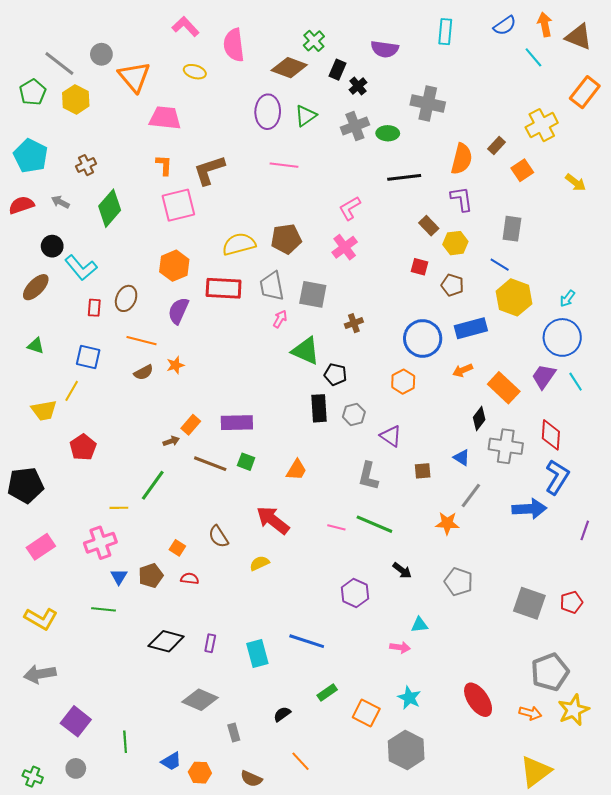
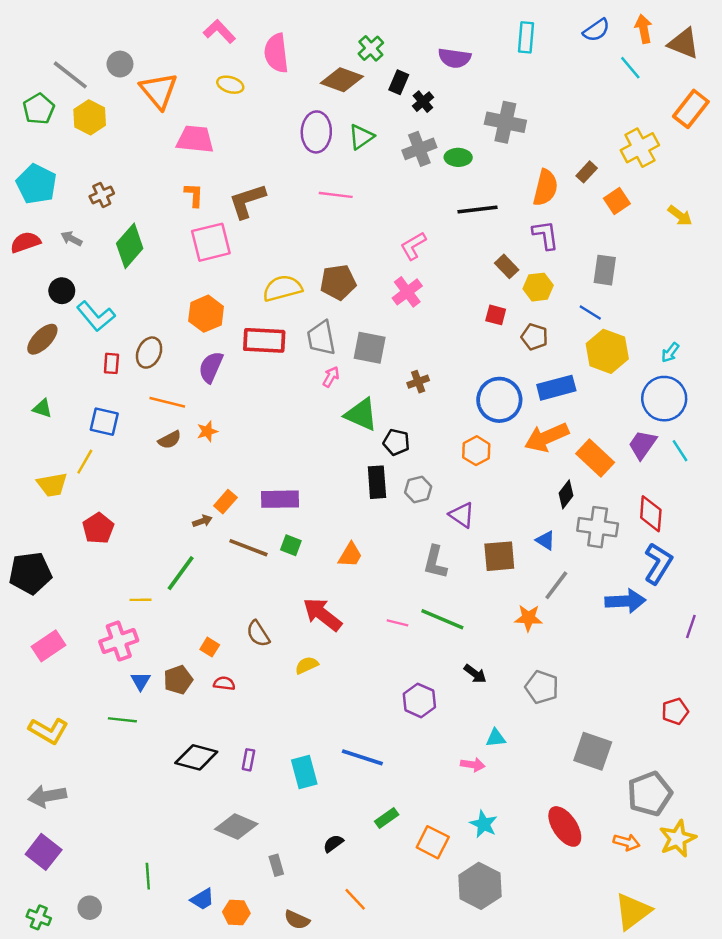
orange arrow: (463, 370) -> (547, 437), size x1.8
brown square: (423, 471) -> (499, 556), size x1.6
gray square: (529, 603) -> (593, 751), moved
purple square: (76, 721) -> (44, 852), moved

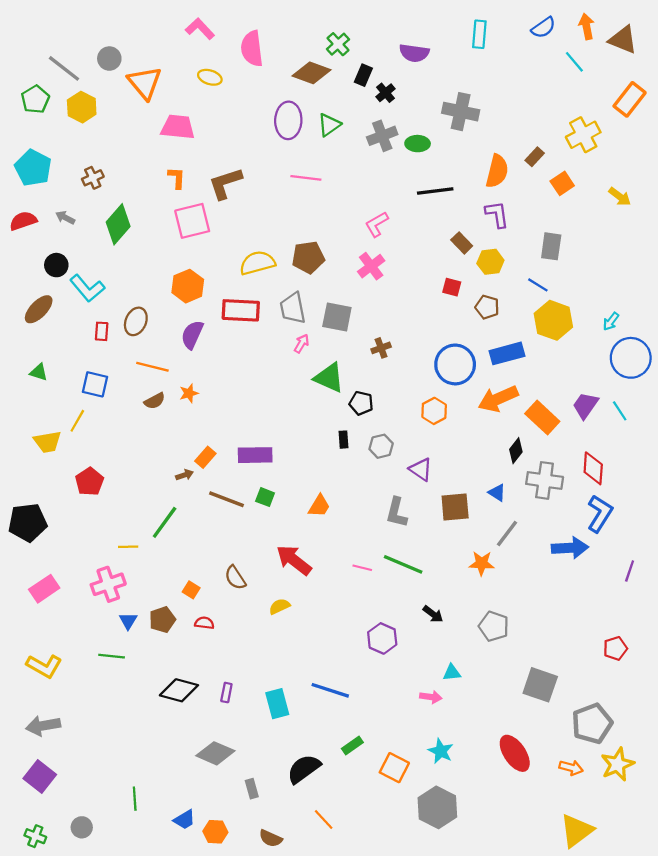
blue circle: (664, 399) -> (631, 358), moved
black rectangle: (377, 482) -> (344, 440), size x0.6
black semicircle: (333, 843) -> (304, 769), size x1.8

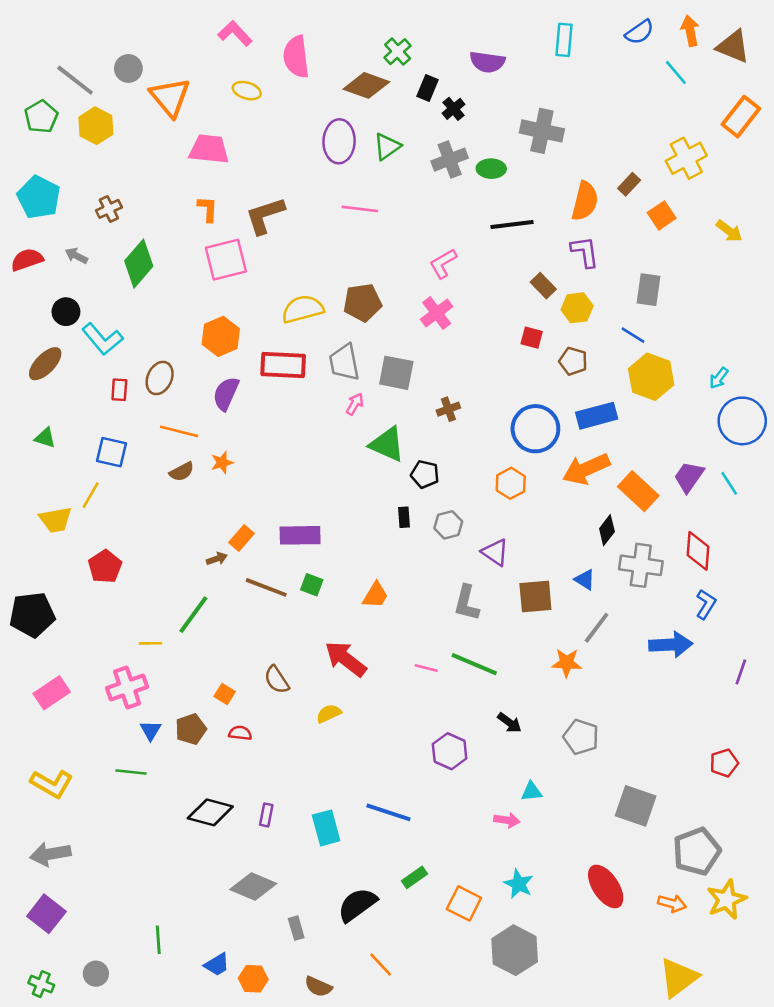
blue L-shape: (600, 514) -> (706, 604), size x0.7

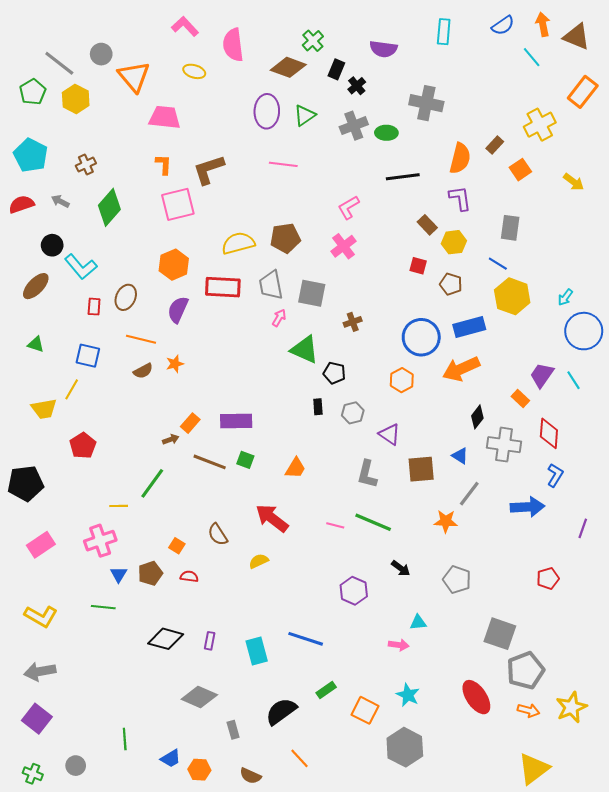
orange rectangle: (638, 491) -> (520, 399), moved, size x0.6
red pentagon: (724, 763) -> (548, 578), moved
gray pentagon: (697, 851) -> (525, 670), moved

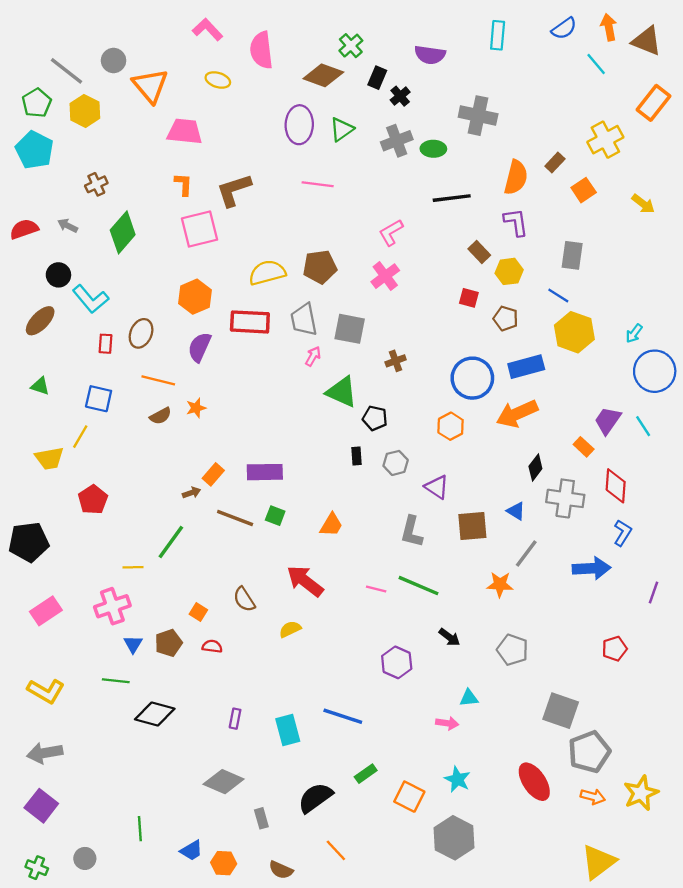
cyan pentagon: (31, 155) -> (34, 150), moved
black diamond: (166, 639) -> (155, 714), moved

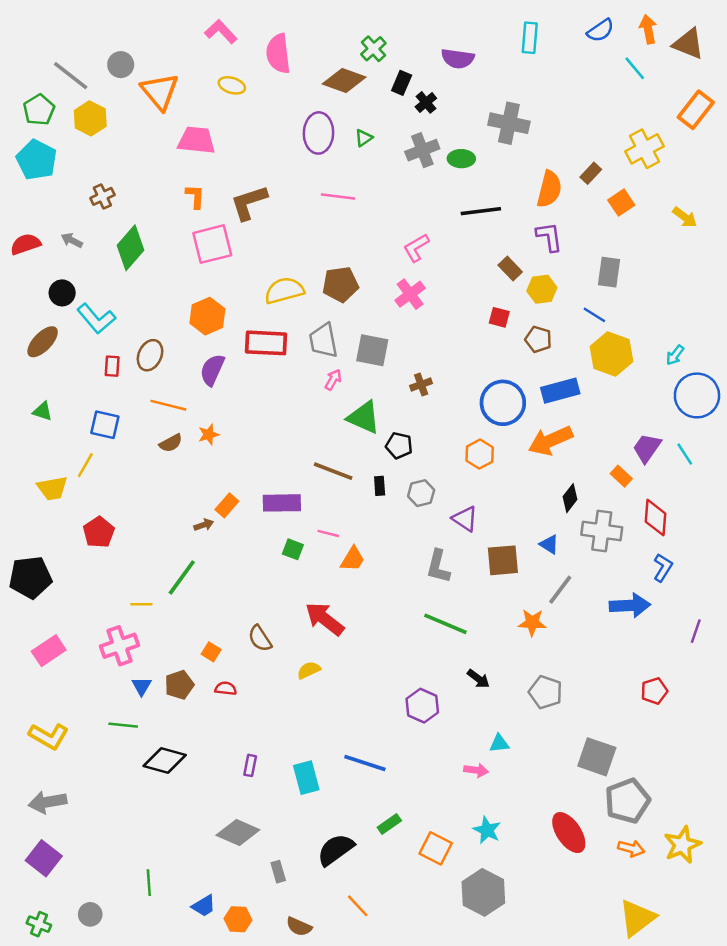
green triangle: (342, 129) -> (364, 138), size x0.7
brown line: (235, 518) -> (333, 471), moved
pink line: (376, 589) -> (328, 533), moved

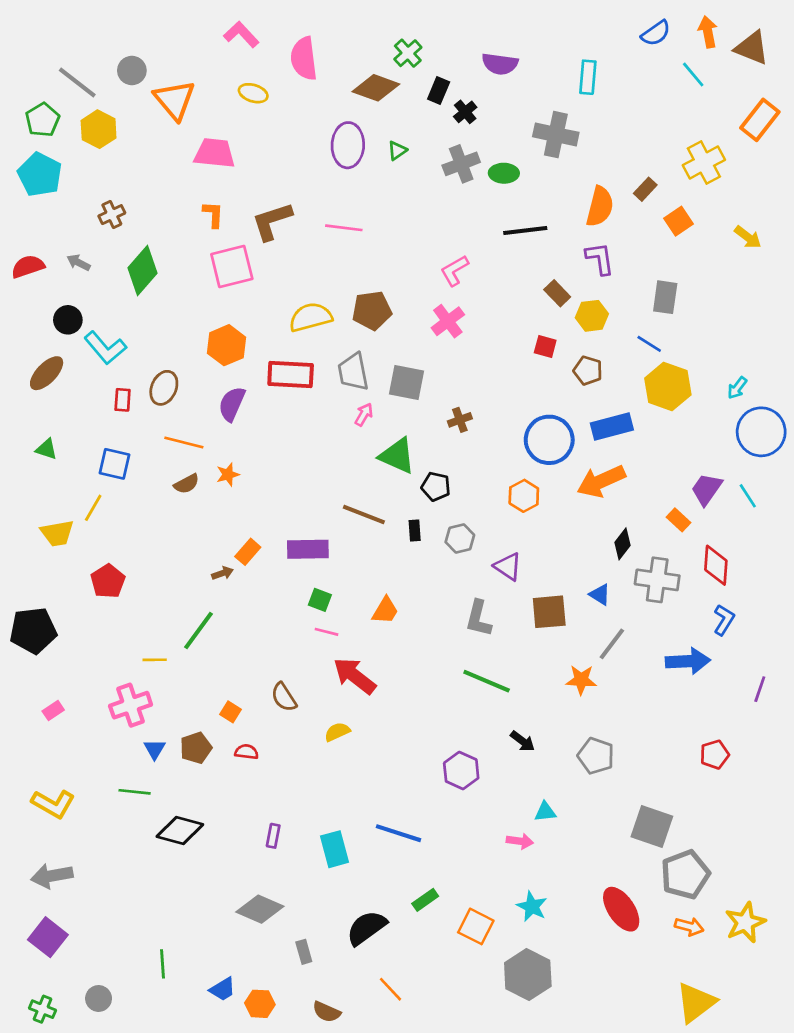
cyan rectangle: (530, 38) -> (588, 77), moved
pink line: (338, 196) -> (344, 228), moved
pink line: (328, 533) -> (327, 632), moved
pink rectangle: (49, 651) -> (53, 710), size x0.6

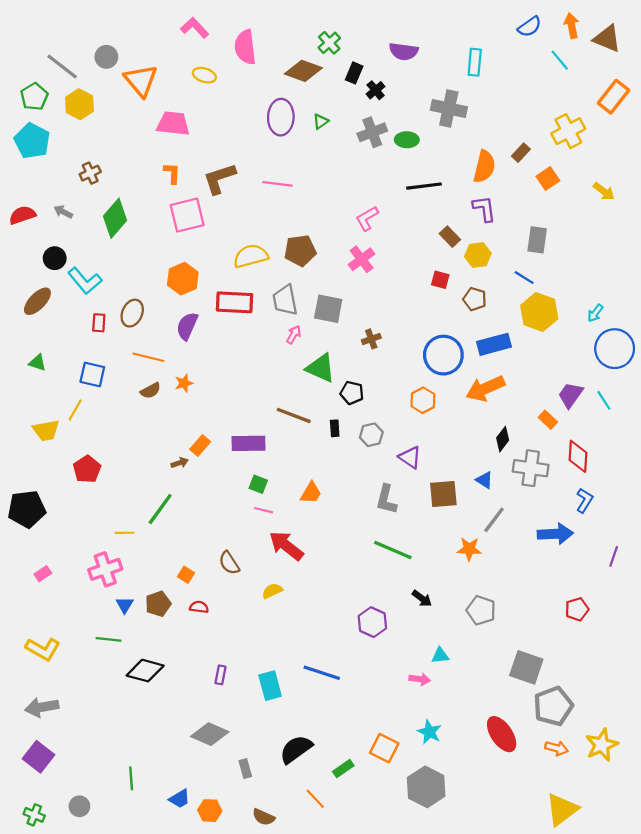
green rectangle: (425, 900) -> (343, 769), moved

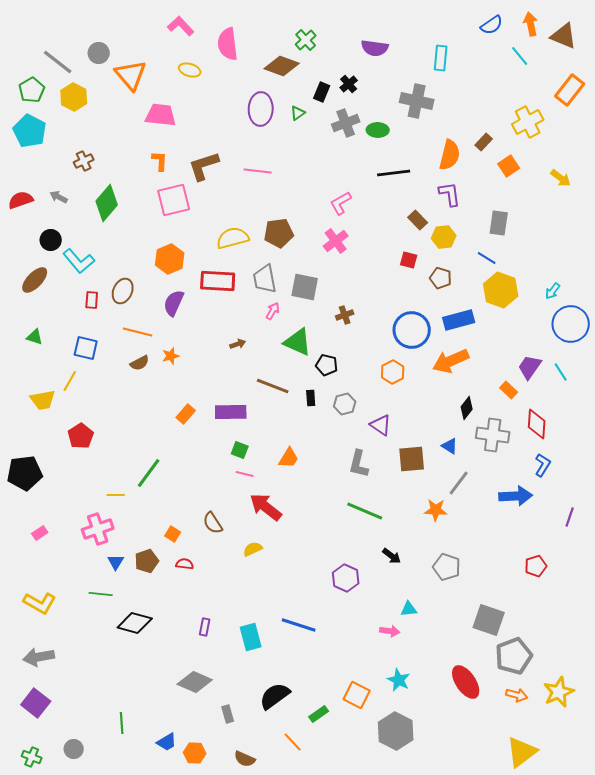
black rectangle: (354, 73) -> (322, 92), moved
brown arrow: (180, 463) -> (238, 344), moved

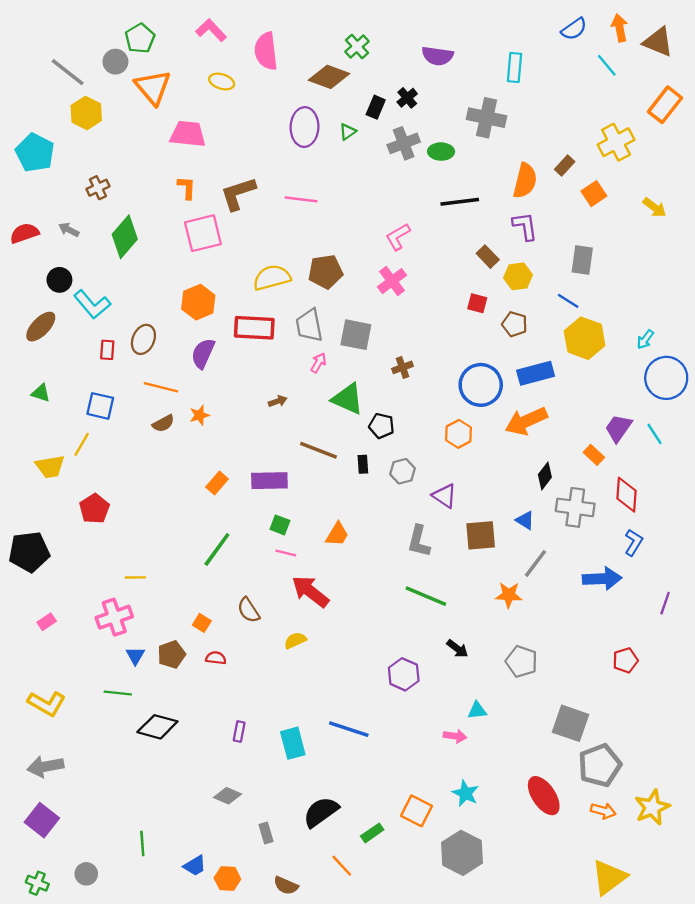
green pentagon: (32, 90) -> (140, 38), moved
green line: (149, 473) -> (217, 549), moved
gray diamond: (195, 682) -> (227, 796), size x0.7

